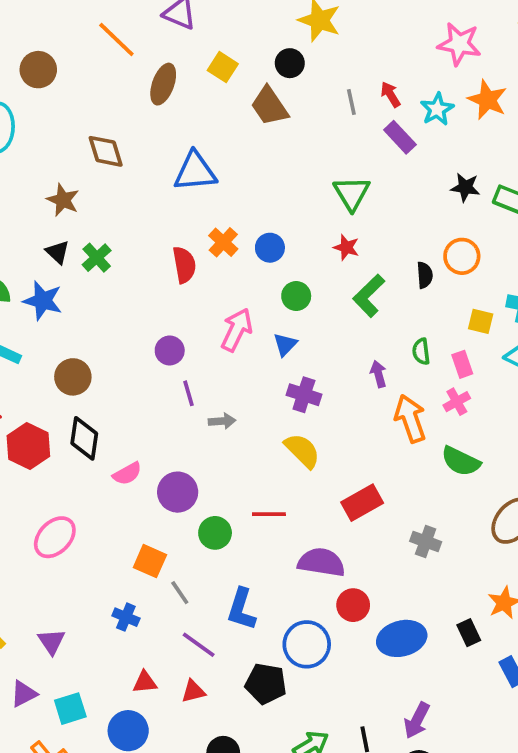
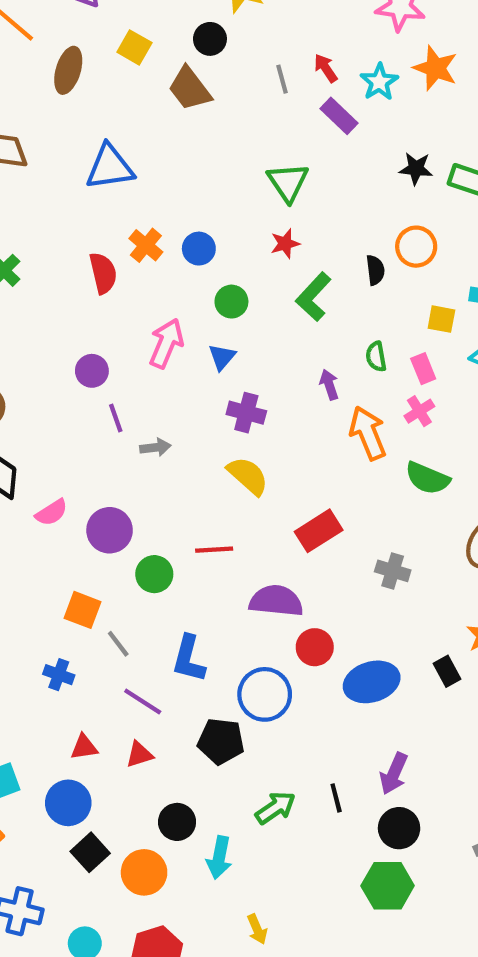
red star: (346, 247) -> (285, 244), turned -30

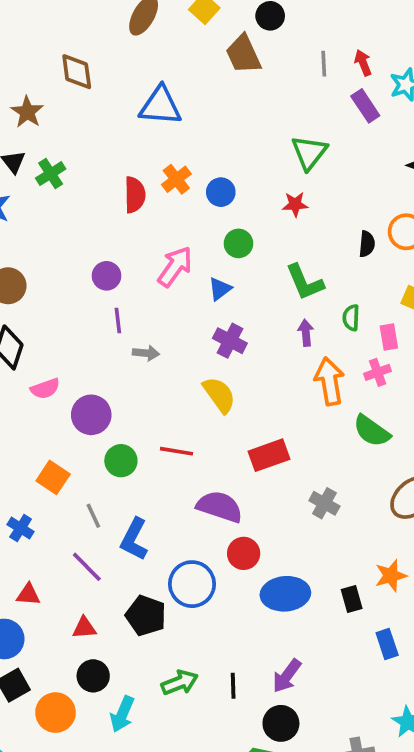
green L-shape: (314, 297) -> (305, 282), moved, turned -78
gray line: (118, 644) -> (93, 516), moved
red triangle: (139, 754) -> (84, 628), moved

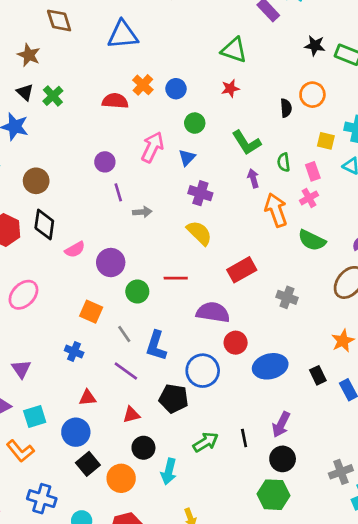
green triangle: (309, 153) -> (234, 50), turned -40
red semicircle: (135, 195) -> (115, 101), turned -75
black rectangle: (352, 599) -> (318, 375), moved

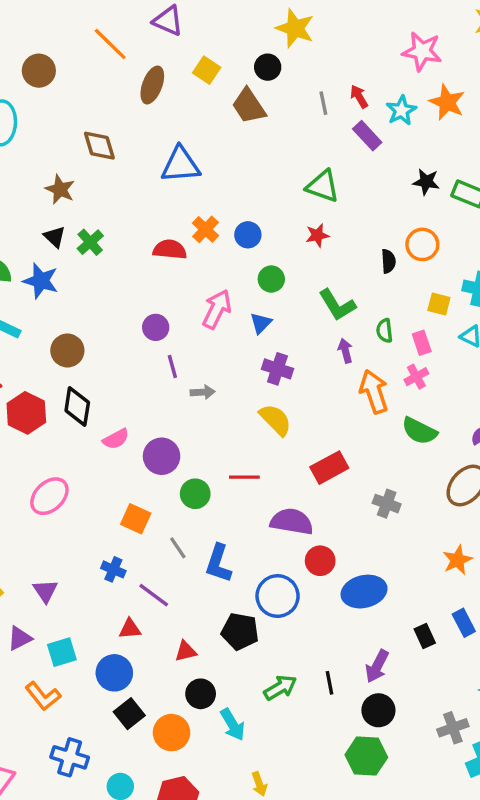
purple line: (126, 371) -> (154, 595), moved
black rectangle: (318, 375) -> (425, 636), moved
cyan arrow: (169, 471) -> (233, 725), turned -45

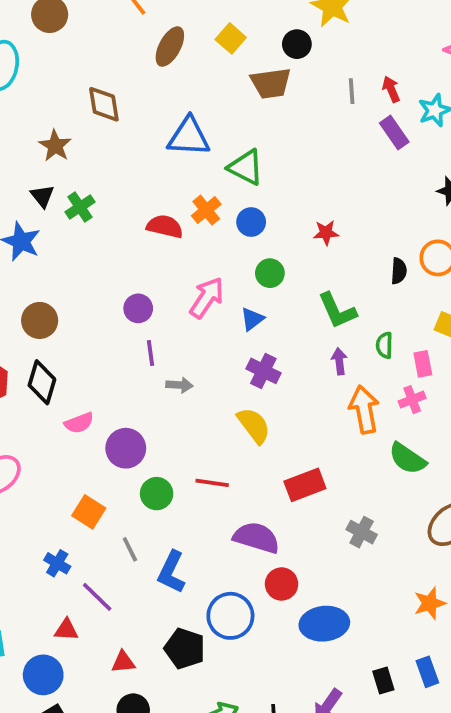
brown trapezoid: (249, 106) -> (271, 83), turned -72
green triangle: (323, 186) -> (246, 167), moved

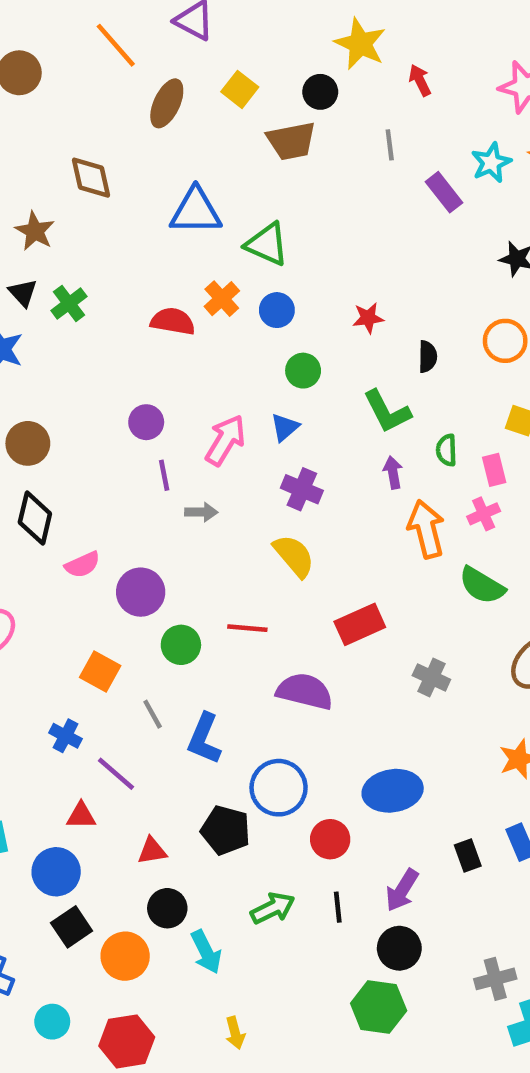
red arrow: (391, 89) -> (420, 80), moved
black semicircle: (399, 271) -> (428, 357), moved
pink arrow: (207, 298) -> (225, 440), moved
red circle: (282, 584) -> (330, 839), moved

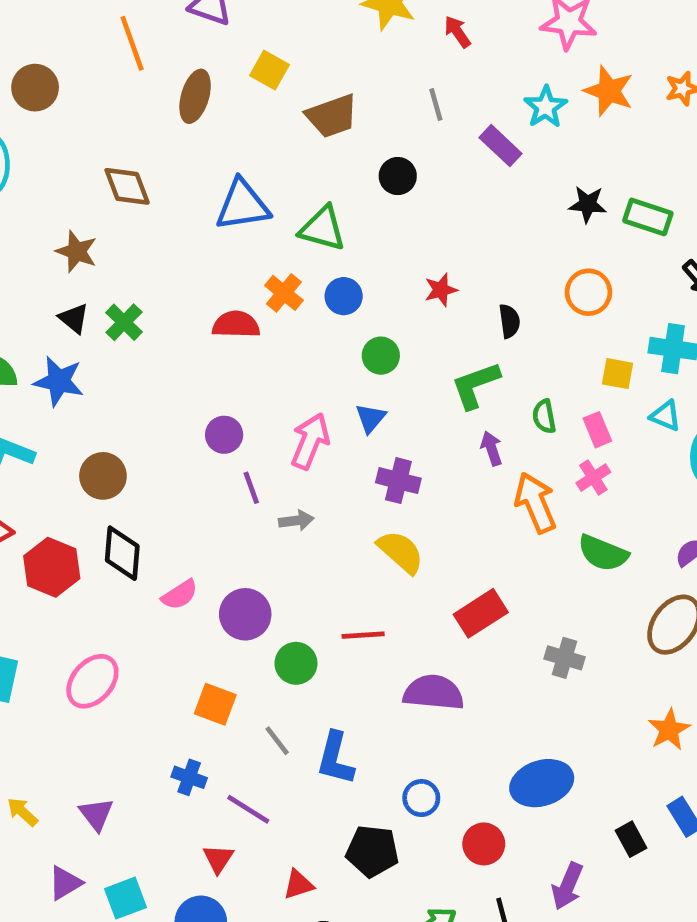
orange line: (116, 45) -> (132, 43), turned 30
black circle: (320, 92) -> (398, 176), moved
green L-shape: (387, 411) -> (476, 385), turned 106
blue circle: (279, 788) -> (421, 798), size x0.6
red triangle: (81, 816) -> (218, 859), turned -48

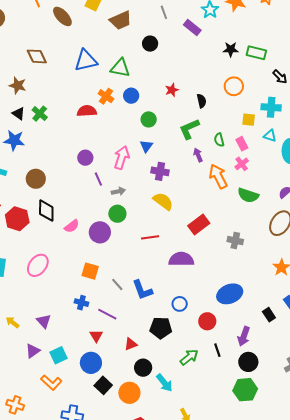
brown ellipse: (195, 96) -> (62, 16), turned -55
green circle: (296, 663) -> (117, 214), moved
blue L-shape: (335, 758) -> (142, 290), turned -30

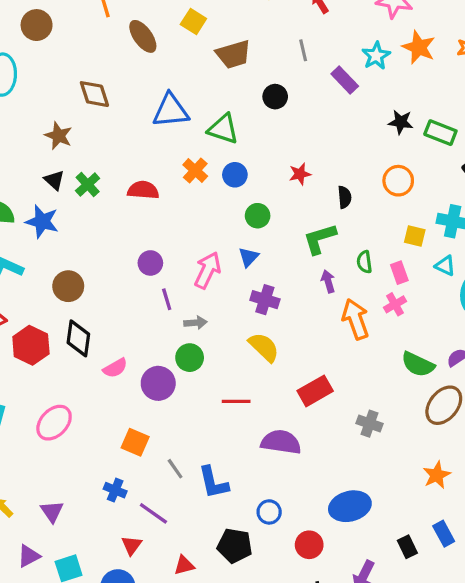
red semicircle: (87, 111) -> (143, 190), moved
green semicircle: (248, 195) -> (418, 364), moved

